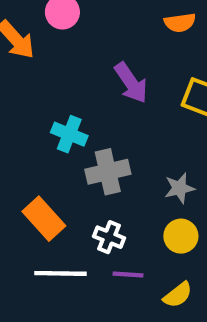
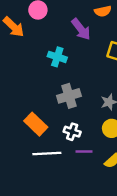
purple arrow: (131, 83) -> (81, 29), moved
cyan cross: (69, 134) -> (57, 57), moved

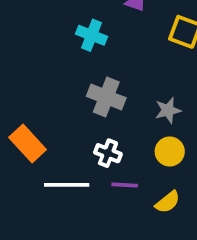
gray cross: (69, 96) -> (106, 97), turned 35
orange rectangle: (36, 124) -> (28, 144), moved

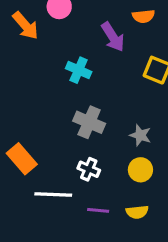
gray star: (168, 110) -> (140, 135), turned 30
purple line: (125, 185) -> (98, 210), moved
yellow semicircle: (168, 202) -> (137, 212), turned 30

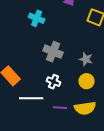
cyan cross: (79, 70) -> (37, 18), moved
yellow semicircle: (137, 212) -> (85, 108), size x1.5

